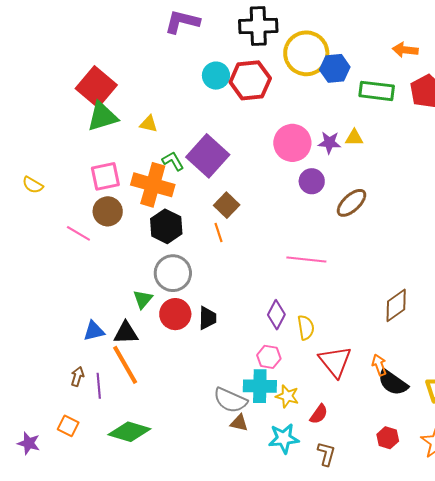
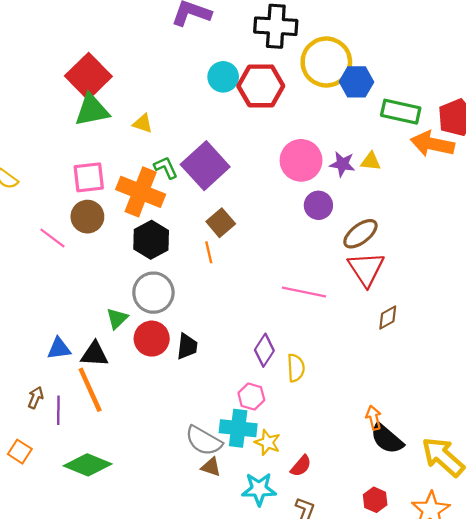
orange arrow: (405, 50) -> (432, 144), moved, size x1.5
brown diamond: (396, 305) -> (388, 317), moved, size x0.7
red triangle: (335, 362) -> (366, 269), moved

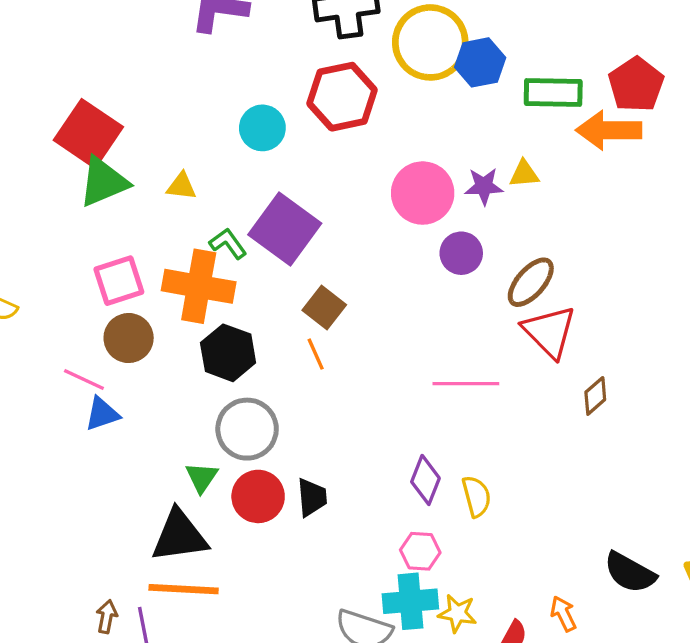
cyan circle: (223, 77) -> (262, 128), moved
blue triangle: (59, 348) -> (102, 414), moved
black triangle: (95, 354) -> (180, 536), size x1.4
orange line: (90, 390) -> (184, 589), turned -51
orange arrow: (374, 418) -> (563, 614), moved

